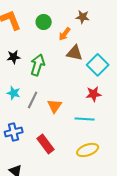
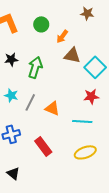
brown star: (83, 17) -> (87, 13), moved
orange triangle: (55, 106) -> (52, 108), turned -42

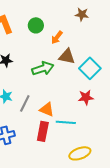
green arrow: (35, 67) -> (43, 68), moved, turned 55
cyan line: (82, 121) -> (66, 122), moved
red rectangle: (43, 146) -> (43, 131), moved, turned 48

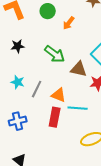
brown triangle: (67, 56) -> (79, 69), moved
green arrow: (43, 68) -> (55, 54), turned 55

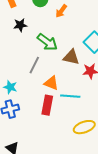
black star: (18, 46) -> (20, 25), moved
cyan star: (18, 82) -> (10, 87), moved
gray line: (37, 89) -> (34, 65), moved

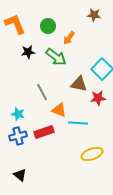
green arrow: (47, 42) -> (56, 57), moved
gray line: (34, 65) -> (42, 92), turned -54
red rectangle: (47, 105) -> (44, 132), moved, turned 60

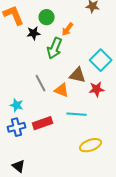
black star: (28, 52) -> (34, 33), moved
green arrow: (56, 57) -> (55, 48), turned 75
orange triangle: (59, 110) -> (62, 90), moved

